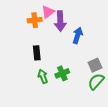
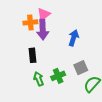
purple arrow: (60, 21) -> (43, 30), moved
gray square: (95, 65) -> (81, 68), moved

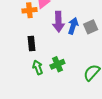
purple arrow: (43, 30) -> (58, 22), moved
gray square: (81, 68) -> (91, 27), moved

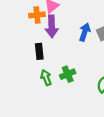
purple arrow: (58, 22) -> (52, 26), moved

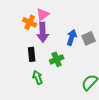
orange cross: (37, 15) -> (30, 22), turned 32
green cross: (68, 74) -> (57, 59), moved

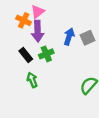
black rectangle: (32, 54) -> (26, 55), turned -32
green cross: (57, 59) -> (46, 54), moved

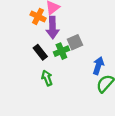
blue arrow: (69, 37) -> (98, 66), moved
gray square: (87, 38) -> (75, 42), moved

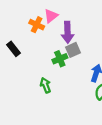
purple arrow: (53, 28) -> (68, 32), moved
black rectangle: (40, 52) -> (14, 49), moved

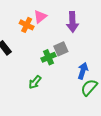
purple arrow: (68, 32) -> (72, 22), moved
green arrow: (45, 85) -> (35, 82), turned -120

